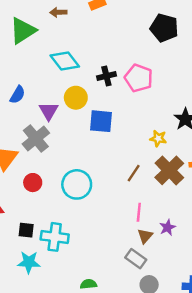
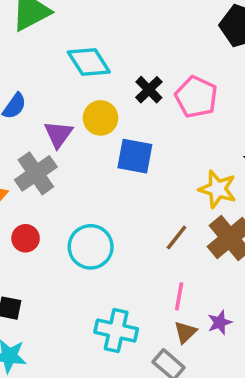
black cross: (106, 76) -> (149, 90), turned -36
yellow star: (158, 138) -> (218, 189), size x1.5
cyan cross: (55, 237) -> (116, 330), moved

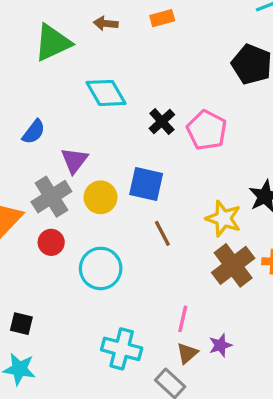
yellow circle: (101, 118) -> (101, 197), moved
brown line: (177, 237) -> (162, 233), moved, turned -68
red circle: (26, 238) -> (51, 242), moved

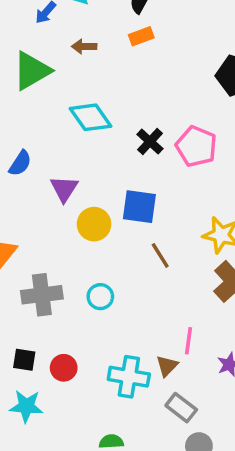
gray cross: (51, 197) -> (42, 295), moved, turned 30
red circle: (51, 242) -> (64, 368), moved
cyan circle: (101, 268) -> (100, 297), size x0.6
brown triangle: (187, 353) -> (167, 366), moved

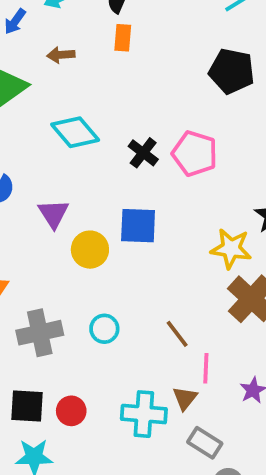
orange rectangle: (141, 36) -> (123, 38), turned -60
brown line: (160, 255) -> (177, 334), moved
black square: (24, 360) -> (27, 406), size x1.4

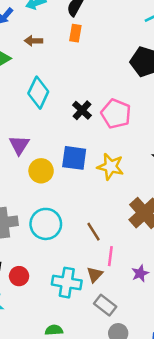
cyan diamond: (75, 132) -> (38, 93), turned 60
yellow star: (231, 249) -> (111, 167), moved
cyan circle: (104, 329) -> (46, 224), size x1.6

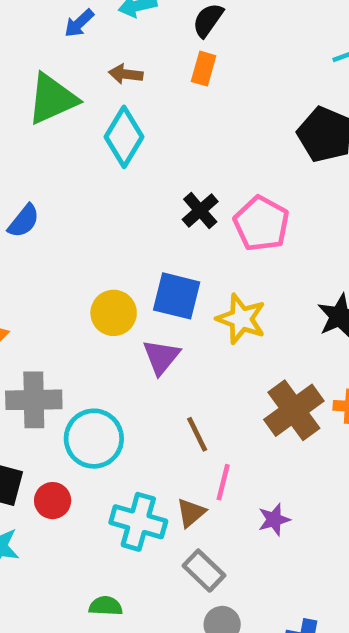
cyan diamond: (38, 93) -> (124, 137), moved
purple triangle: (19, 145) -> (161, 357), moved
cyan circle: (46, 224) -> (94, 439), moved

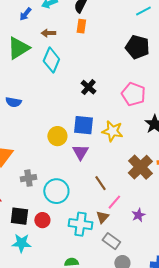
blue semicircle: (24, 221) -> (13, 102), turned 70
pink pentagon: (261, 224) -> (133, 94), moved
gray cross: (34, 400) -> (28, 178), size x0.7
pink line: (223, 482) -> (114, 202), turned 35

